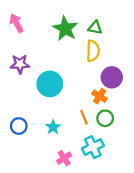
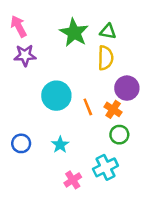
purple star: (20, 64) -> (25, 55), moved
orange line: (84, 117) -> (88, 107), moved

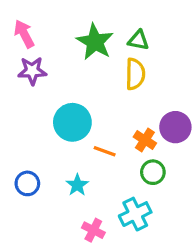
purple circle: (127, 88) -> (175, 127), moved
orange line: (88, 107) -> (105, 151), moved, turned -48
pink cross: (73, 180) -> (93, 230), turned -30

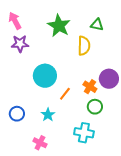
green triangle: (138, 40) -> (97, 25), moved
orange line: (105, 151) -> (65, 94), turned -72
cyan cross: (135, 214) -> (84, 133), turned 36
pink cross: (93, 230) -> (40, 143), moved

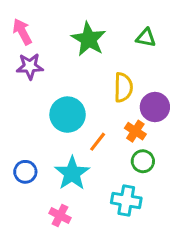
yellow semicircle: (84, 46) -> (123, 87), moved
purple circle: (109, 79) -> (155, 107), moved
cyan star: (48, 115) -> (72, 173), size x1.6

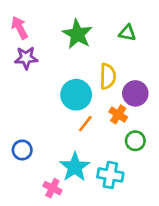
cyan circle: (68, 115) -> (76, 95), moved
green circle: (143, 161) -> (135, 141), moved
cyan star: (72, 173) -> (75, 167), moved

